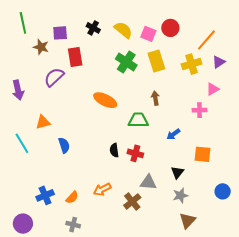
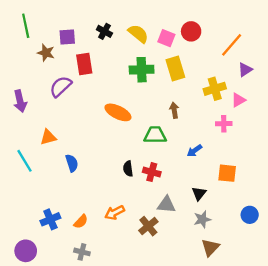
green cross: (126, 62) -> (142, 70), turned -35
yellow cross: (191, 64) -> (215, 89), moved

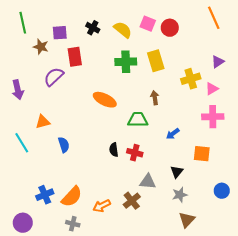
pink square: (166, 38) -> (148, 24), moved
orange line: (232, 45) -> (214, 18), moved, turned -65
pink cross: (224, 124) -> (213, 117), moved, size x1.5
orange arrow: (115, 213) -> (102, 206), moved
orange semicircle: (81, 222) -> (72, 197), size x1.6

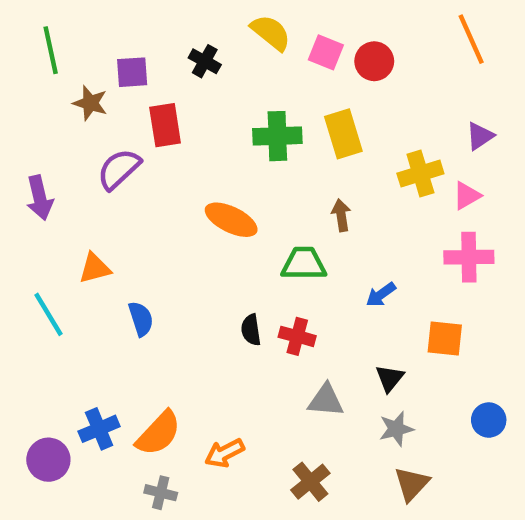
yellow semicircle: (123, 30) -> (271, 33), moved
brown cross: (132, 201) -> (310, 482), moved
purple circle: (23, 223) -> (48, 460), moved

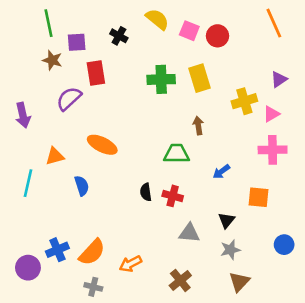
green line: (51, 50) -> (48, 23), moved
orange ellipse: (231, 220) -> (102, 145), moved
cyan line: (48, 314) -> (28, 183), turned 44

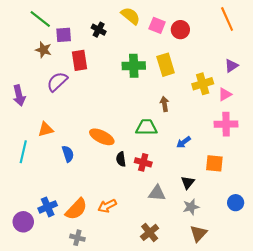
green line: (48, 23) -> (40, 19), turned -40
orange ellipse: (102, 145) -> (102, 137), moved
orange arrow: (130, 264) -> (107, 206), moved

